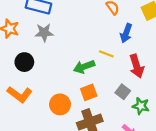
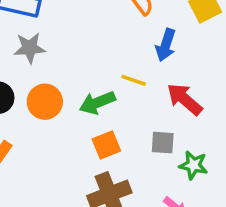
red arrow: (137, 66) -> (185, 99), turned 150
gray square: (123, 92) -> (163, 143), turned -32
orange circle: (60, 104) -> (45, 102), moved

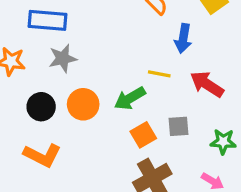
gray square: (163, 143) -> (178, 126), moved

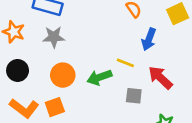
black circle: (41, 107) -> (18, 70), moved
gray square: (178, 126) -> (134, 96), moved
orange square: (143, 135) -> (55, 107), moved

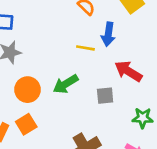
yellow line: (125, 63) -> (85, 48), moved

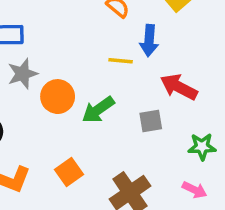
orange circle: (28, 90) -> (58, 97), moved
orange square: (26, 124) -> (69, 172), moved

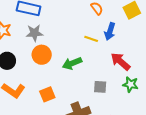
orange circle: (58, 97) -> (42, 55), moved
gray square: (151, 121) -> (100, 87), moved
green star: (202, 147) -> (130, 84), moved

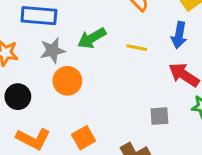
blue arrow: (110, 31) -> (179, 35), moved
green arrow: (72, 63) -> (92, 38), moved

